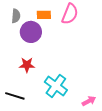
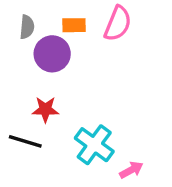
black line: (15, 96) -> (25, 141), moved
pink arrow: (89, 101) -> (131, 170), moved

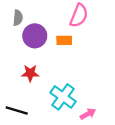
orange rectangle: (74, 25) -> (64, 40), moved
black line: (25, 141) -> (17, 110), moved

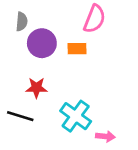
black line: (17, 110) -> (20, 116), moved
pink arrow: (88, 114) -> (105, 136), turned 35

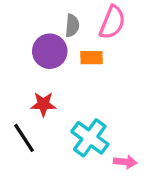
gray semicircle: (22, 22) -> (72, 26), moved
black line: (20, 116) -> (24, 138), turned 40

